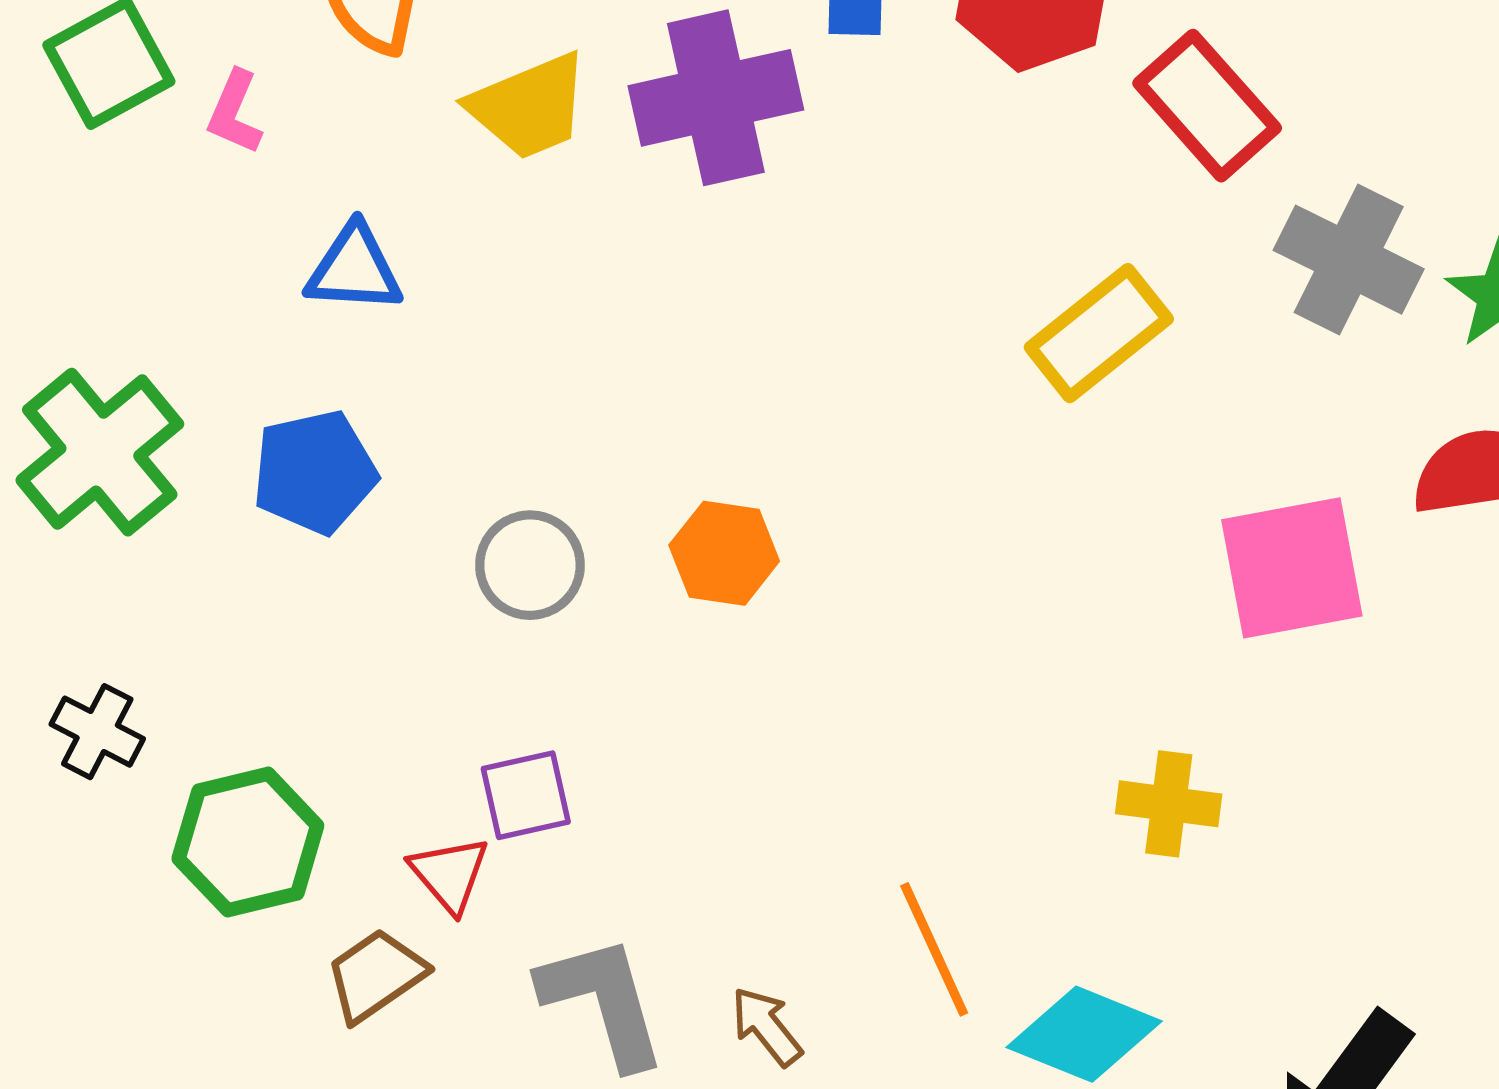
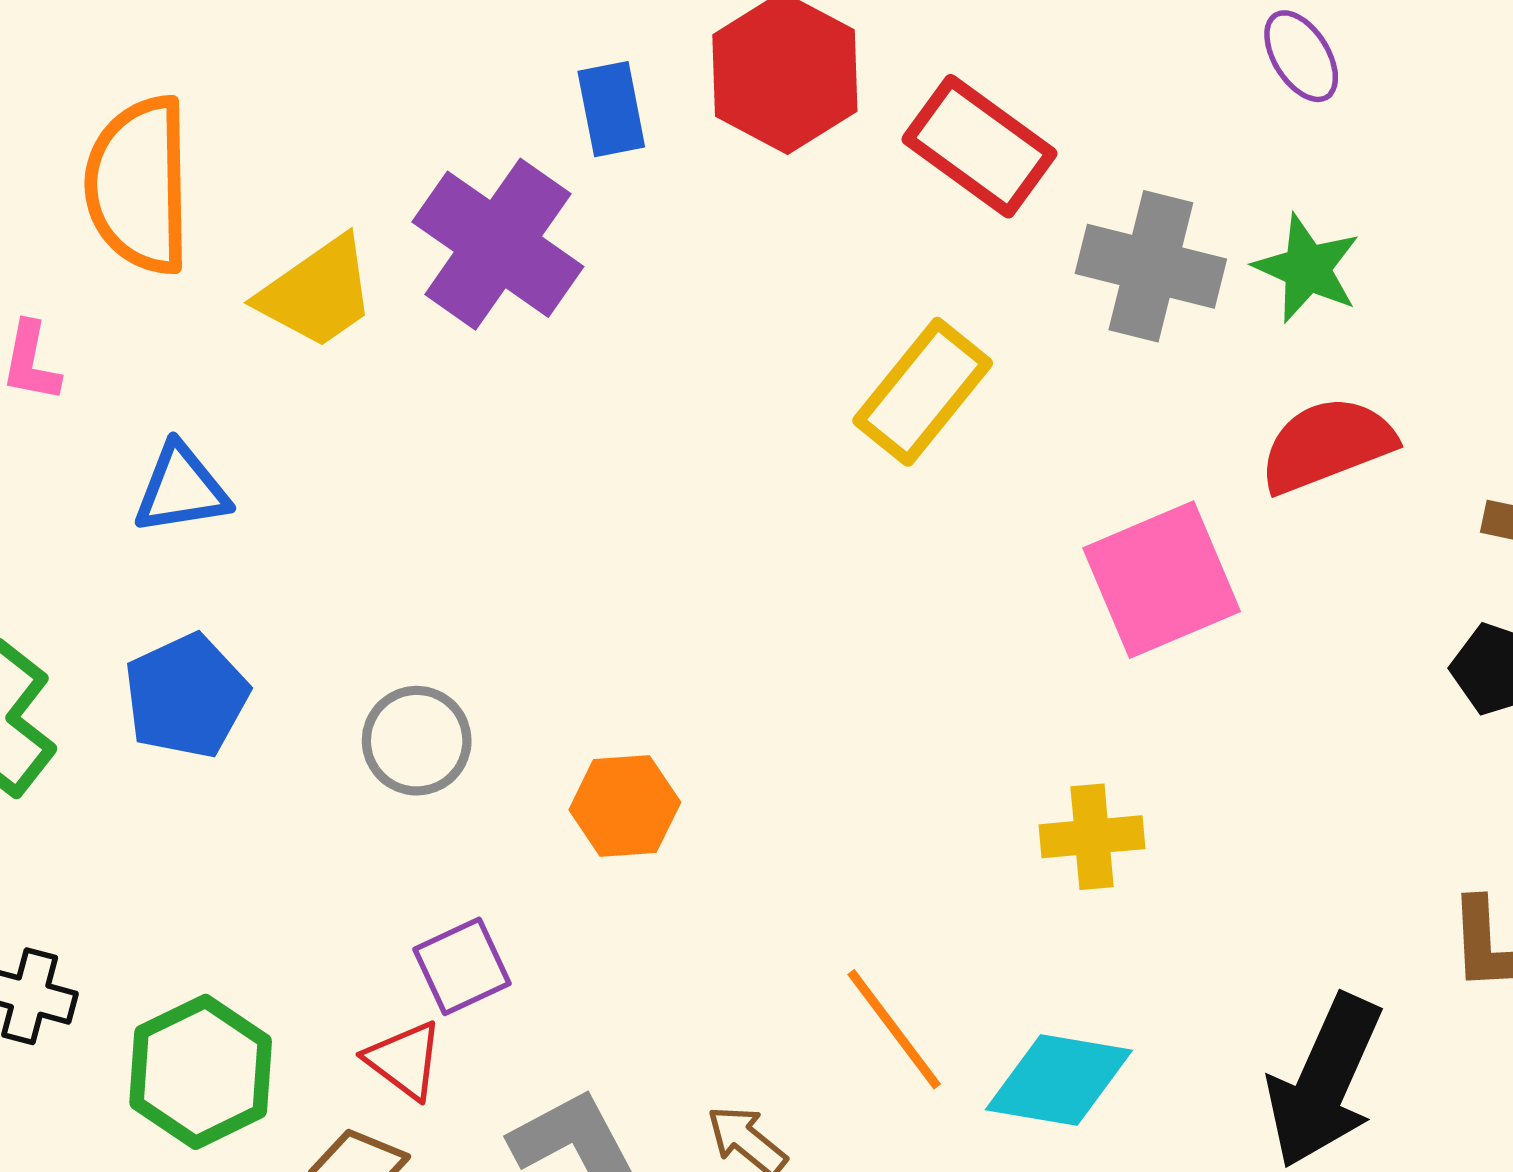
purple cross: (716, 98) -> (498, 244), turned -30
orange hexagon: (724, 553) -> (625, 806), moved

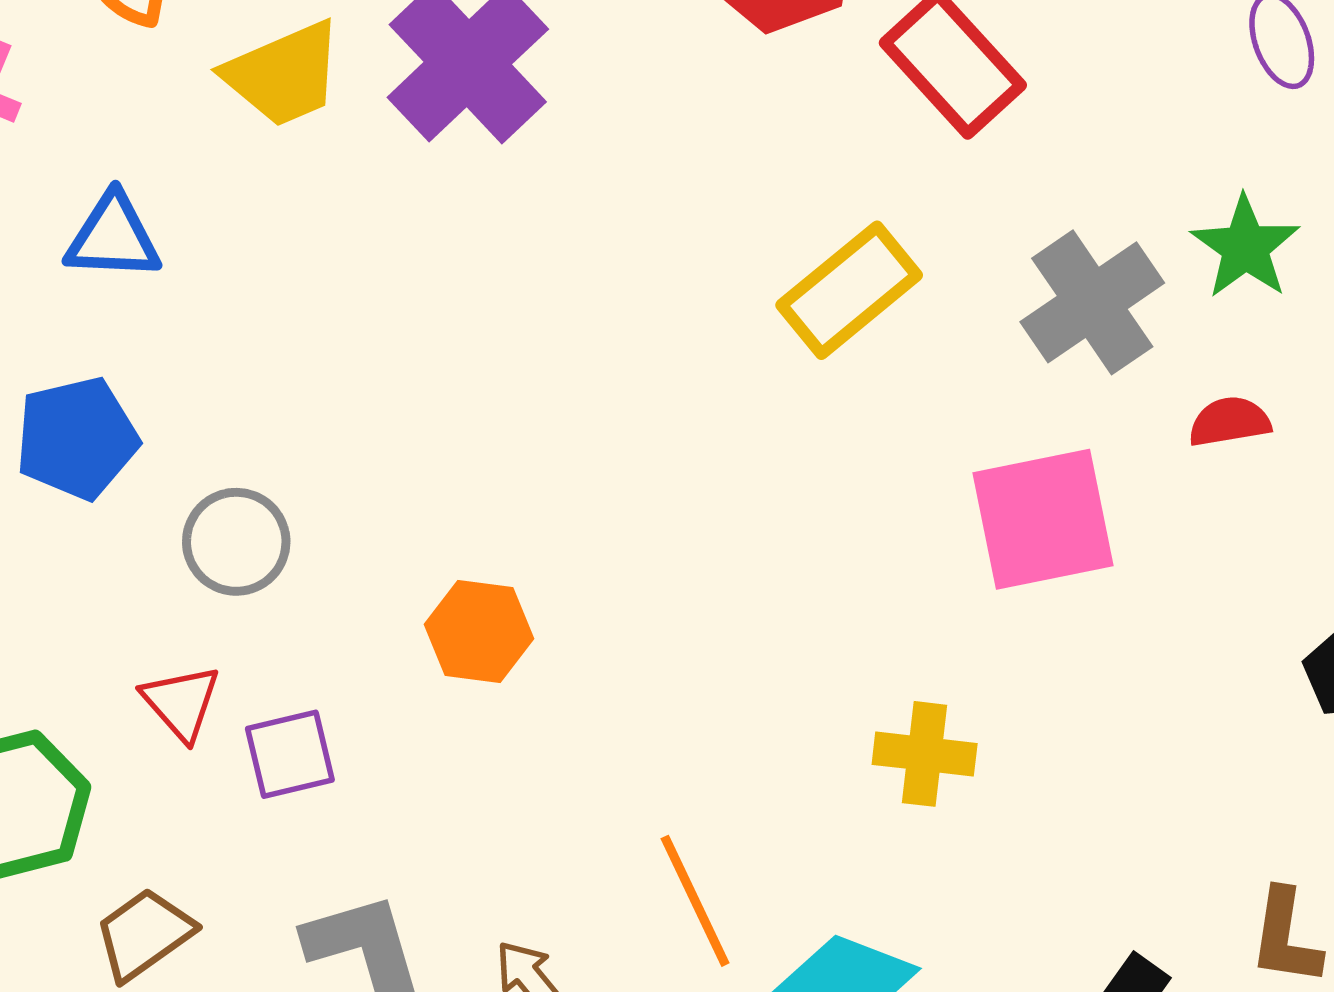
gray cross: (1151, 266) -> (1092, 302), moved, turned 30
red semicircle: (1327, 445) -> (1230, 422), size x0.6
gray circle: (417, 741) -> (236, 542), moved
red triangle: (404, 1060) -> (181, 703), moved

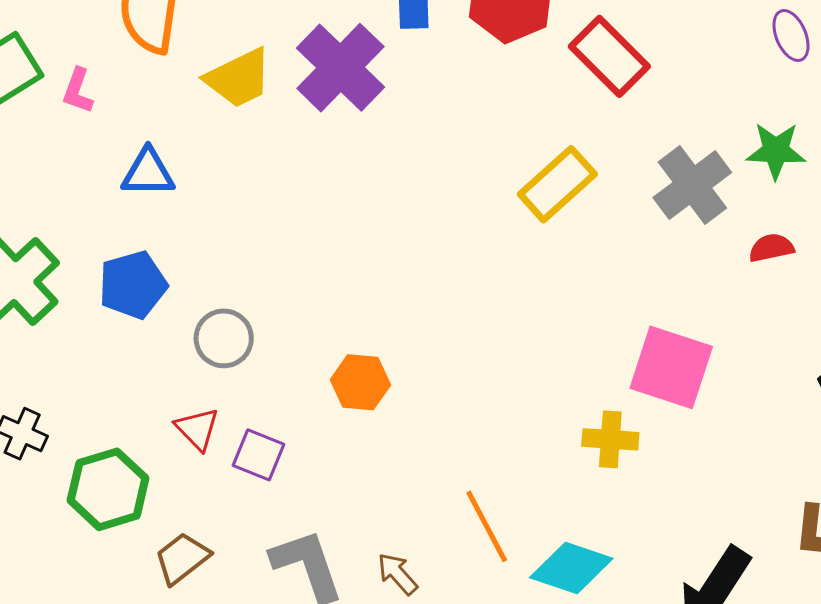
green star: (1245, 247) -> (776, 151), turned -30
pink square: (1043, 519) -> (671, 367), moved, turned 32
purple square: (290, 754) -> (259, 455), turned 38

